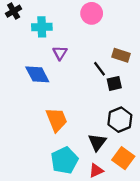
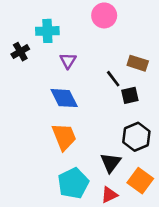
black cross: (14, 11) -> (20, 52), moved
blue diamond: (37, 74) -> (64, 98), moved

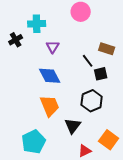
black hexagon: (136, 137) -> (92, 101), moved
black triangle: (111, 163) -> (73, 126), moved
cyan pentagon: (73, 183) -> (34, 142), moved

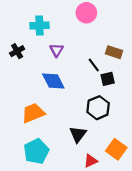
black cross: (16, 40) -> (17, 51), moved
orange trapezoid: (50, 106) -> (33, 113), moved, turned -90

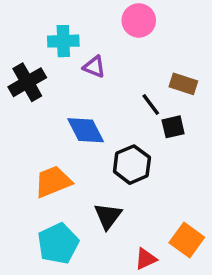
purple triangle: (57, 50) -> (94, 67), moved, turned -40
black cross: (17, 51) -> (27, 82), size x1.5
black hexagon: (98, 108) -> (132, 165), moved
black triangle: (78, 134) -> (108, 216), moved

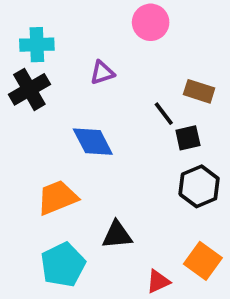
cyan cross: (63, 41) -> (37, 45), moved
purple triangle: (94, 67) -> (102, 73), turned -40
black hexagon: (132, 165) -> (199, 186), moved
black triangle: (108, 216) -> (117, 235), turned 48

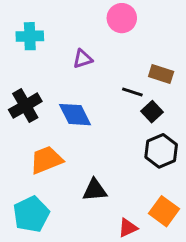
black cross: (29, 89) -> (25, 106), moved
black line: (164, 114) -> (132, 92), turned -35
black square: (188, 138) -> (152, 112), turned -30
cyan pentagon: (63, 265) -> (31, 214), moved

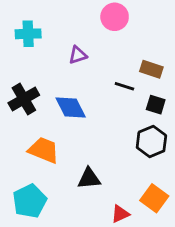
black square: (152, 112) -> (156, 105), moved, turned -30
orange trapezoid: (46, 160) -> (44, 150), turned 44

